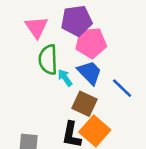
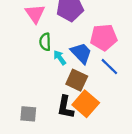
pink pentagon: (91, 43) -> (104, 37), moved
green semicircle: (48, 60) -> (45, 42), size x0.7

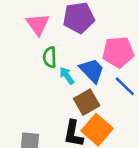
brown square: (77, 80) -> (87, 102), turned 35

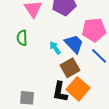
green semicircle: (50, 57) -> (22, 38), moved

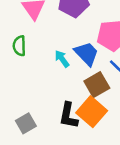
brown square: (70, 68) -> (97, 85), moved
gray square: (27, 98) -> (26, 123), turned -35

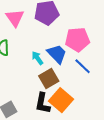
brown square: (97, 85) -> (49, 79), moved

